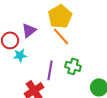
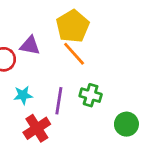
purple triangle: (29, 30) -> (30, 46), turned 49
cyan star: (20, 55) -> (23, 95), moved

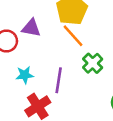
green cross: (91, 95) -> (93, 63), moved, turned 30

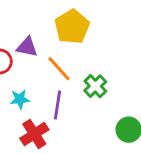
orange line: (73, 36) -> (59, 69), moved

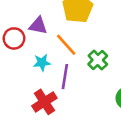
cyan star: (20, 99) -> (42, 63), moved

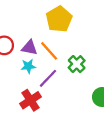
purple triangle: (38, 26) -> (29, 48), moved
purple line: (65, 77) -> (48, 78), turned 35

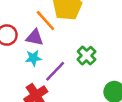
orange line: (49, 51) -> (45, 21), moved

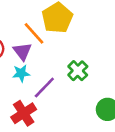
purple triangle: (35, 37) -> (22, 51), turned 42

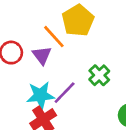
cyan star: (21, 73) -> (41, 95), moved, size x1.5

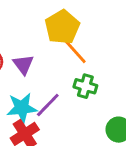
orange line: (54, 37) -> (75, 52), moved
green cross: (99, 75) -> (85, 86), turned -30

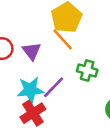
orange line: (75, 52) -> (63, 39), moved

